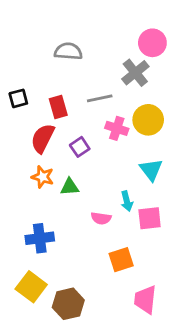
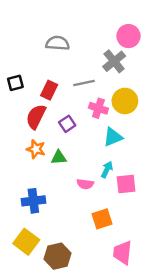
red rectangle: (58, 107) -> (49, 90), turned 42
cyan triangle: (151, 170) -> (113, 137), moved, turned 45
cyan arrow: (127, 201) -> (107, 170), turned -140

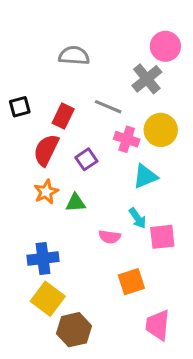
gray line: (84, 83) -> (108, 107), turned 35
orange star: (36, 149) -> (46, 192), turned 30
cyan arrow: (107, 170) -> (137, 218), turned 119
yellow square: (26, 242) -> (48, 299), moved

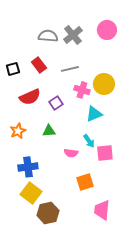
gray cross: (147, 79) -> (73, 35), moved
gray line: (108, 107) -> (70, 69), turned -36
red rectangle: (63, 116) -> (39, 65), moved, turned -63
red semicircle: (46, 150) -> (30, 97), turned -140
orange star: (46, 192) -> (18, 131), moved

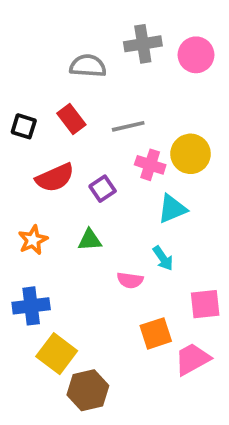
gray cross: (73, 35) -> (143, 44), moved, turned 30
black square: (13, 69) -> (24, 126), turned 32
pink square: (105, 153) -> (205, 304), moved
blue cross: (28, 167) -> (31, 306), moved
pink trapezoid: (102, 210) -> (192, 359), moved, turned 55

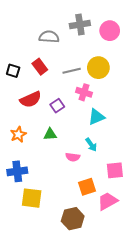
yellow circle: (191, 154) -> (98, 68), moved
yellow square: (57, 354) -> (32, 198), turned -30
brown hexagon: (88, 390) -> (73, 219), moved

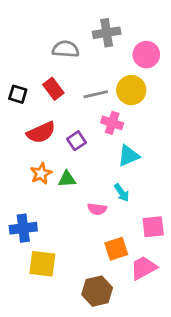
pink circle: (110, 31) -> (146, 55), moved
orange star: (18, 134) -> (41, 174), moved

